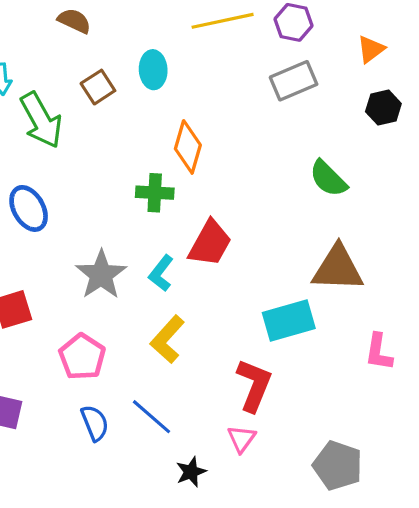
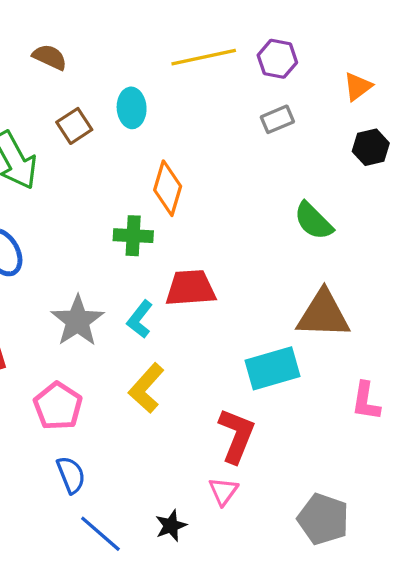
gray rectangle: (294, 81) -> (277, 119), size x0.7
red trapezoid: (210, 243) -> (191, 288), turned -123
blue line: (152, 417) -> (100, 534), moved

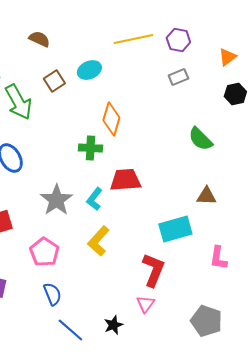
cyan ellipse: (132, 108) -> (89, 70), turned 70
brown triangle: (323, 314) -> (206, 196), size x0.6
pink L-shape: (366, 401) -> (218, 258), moved

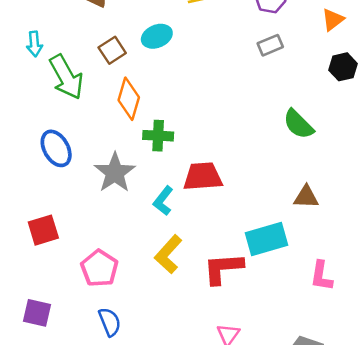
orange diamond: (111, 119) -> (129, 99), moved
gray star: (56, 200) -> (115, 173), moved
red L-shape: (153, 270) -> (223, 268), moved, turned -116

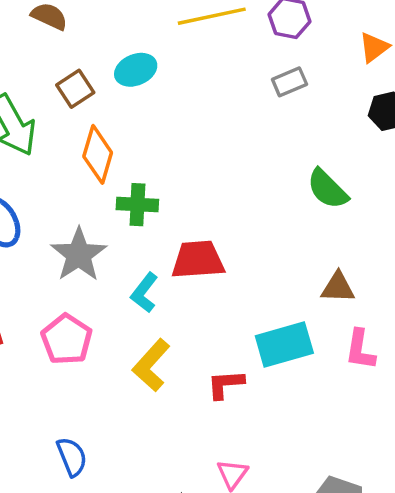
pink pentagon: (99, 268) -> (67, 339), moved
red L-shape: (223, 268) -> (226, 384), size x0.7
pink L-shape: (321, 276) -> (360, 350), moved

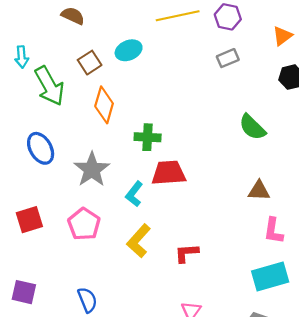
green cross: (137, 205) -> (148, 137), moved
cyan rectangle: (284, 344) -> (270, 276), moved

